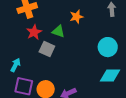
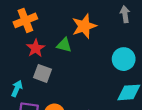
orange star: (76, 17) -> (84, 26), size x1.5
gray square: (47, 49) -> (42, 73), moved

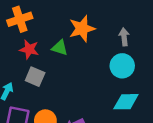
gray arrow: (125, 14) -> (124, 37), moved
red star: (36, 48) -> (29, 49), turned -30

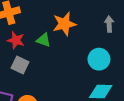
gray arrow: (124, 37) -> (109, 24), moved

